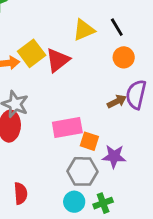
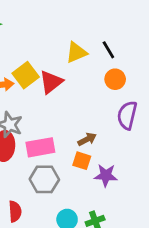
brown arrow: (117, 101) -> (87, 139), moved
pink rectangle: (67, 127) -> (40, 147), moved
gray hexagon: (82, 171) -> (44, 179), moved

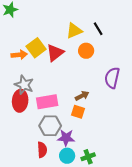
orange circle: (115, 79) -> (86, 51), moved
purple star: (106, 175) -> (66, 138), moved
red semicircle: (15, 211) -> (42, 150), moved

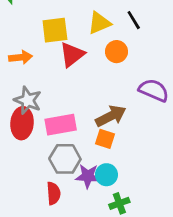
yellow square: (36, 48) -> (55, 30), moved, turned 30
purple semicircle: (112, 78) -> (154, 90), turned 100
brown arrow: (82, 96) -> (111, 116), size x1.5
cyan circle: (67, 156) -> (106, 175), moved

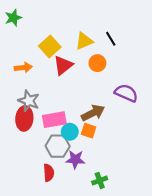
yellow square: (55, 30) -> (50, 46), turned -35
cyan circle: (106, 175) -> (70, 132), moved

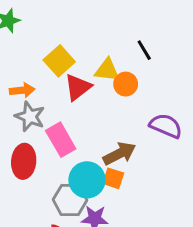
yellow triangle: (84, 41) -> (107, 70), moved, turned 30
gray star: (29, 101) -> (30, 117), moved
pink rectangle: (54, 120) -> (61, 140), moved, turned 70
cyan circle: (70, 132) -> (87, 180), size x1.5

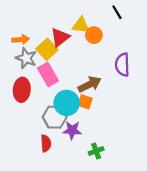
black line: (144, 50) -> (117, 12), moved
yellow square: (59, 61) -> (47, 49), moved
purple semicircle: (166, 126) -> (122, 65), turned -115

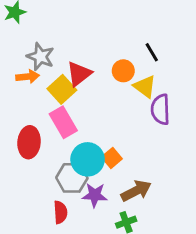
black line: (117, 12) -> (152, 52), moved
yellow triangle: (81, 25) -> (145, 87), moved, turned 30
gray star: (26, 58) -> (40, 57), moved
brown arrow: (90, 84) -> (136, 191), moved
orange square: (85, 102) -> (112, 158), turned 32

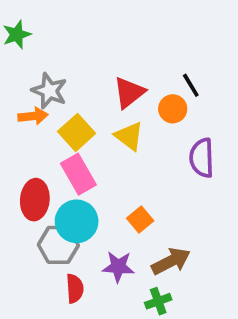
orange circle: (123, 71) -> (173, 109), moved
red triangle: (79, 74) -> (129, 93), moved
yellow triangle: (145, 87) -> (129, 136), moved
cyan circle: (88, 159) -> (77, 221), moved
gray hexagon: (72, 178) -> (58, 245), moved

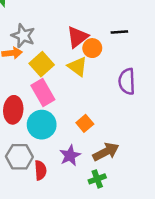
black line: (191, 85) -> (119, 32), turned -63
orange circle: (173, 109) -> (92, 48), moved
gray hexagon: (58, 245) -> (19, 157), moved
purple star: (118, 267) -> (70, 155), turned -30

